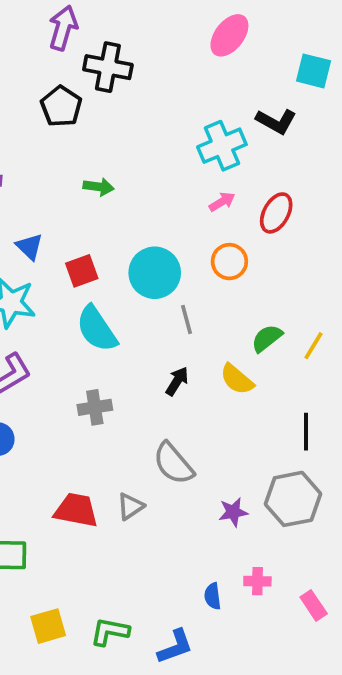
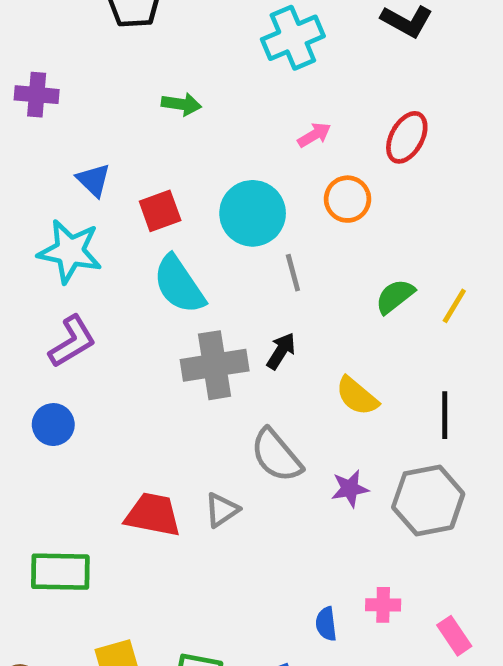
cyan cross: (222, 146) -> (293, 38), moved
pink arrow: (222, 202) -> (314, 135), moved
yellow semicircle: (237, 379) -> (357, 396), moved
gray cross: (95, 407) -> (215, 365), moved, size x1.5
purple star: (233, 512) -> (350, 489), moved

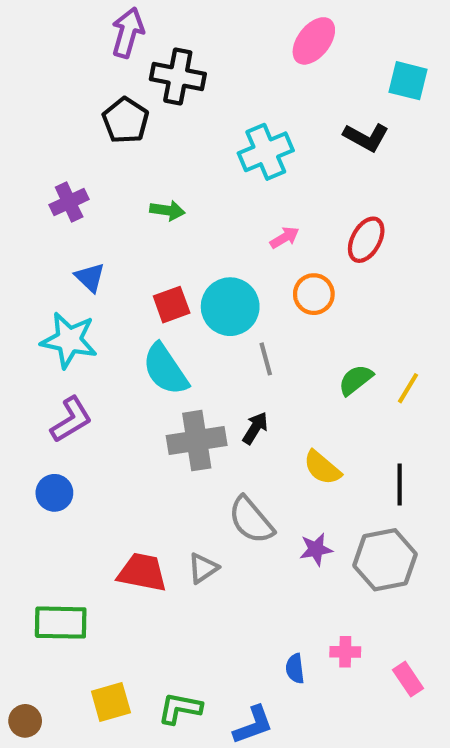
purple cross: (37, 95) -> (69, 202), moved, turned -30
red square: (160, 211) -> (172, 305), moved

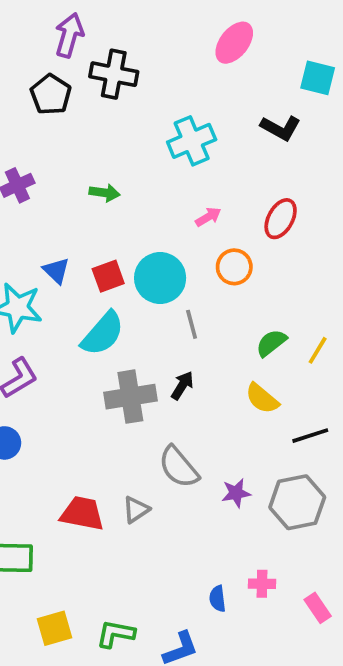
black pentagon: (126, 120) -> (51, 95), moved
blue triangle: (90, 277) -> (56, 271), moved
cyan semicircle: (165, 369) -> (103, 334), turned -105
yellow semicircle: (322, 468) -> (262, 398), moved
black line: (400, 484) -> (310, 436), turned 72

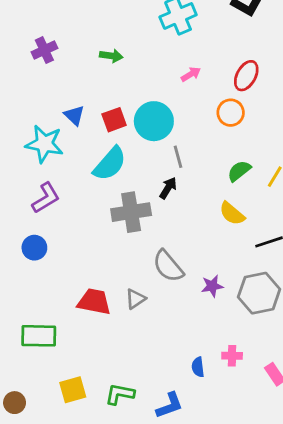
orange circle: (234, 267) -> (231, 113), moved
black arrow: (182, 385) -> (168, 188), moved

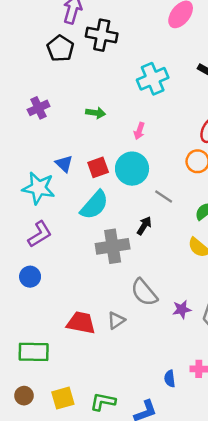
pink arrow: (191, 74) -> (139, 131), moved, turned 140
gray line: (178, 157) -> (164, 197), moved, turned -42
brown circle: (15, 403) -> (24, 396), moved

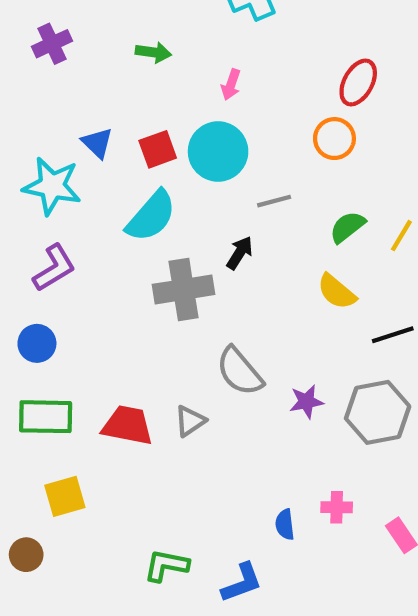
gray line: (164, 197) -> (274, 201), turned -48
green rectangle: (34, 352) -> (46, 417), moved
yellow square: (63, 398) -> (65, 496), moved

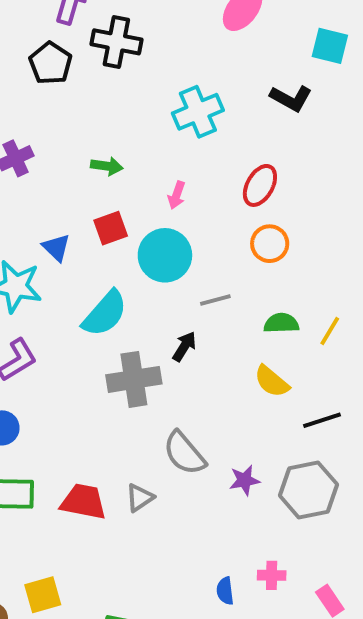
red ellipse: (358, 82) -> (260, 185), moved
red square: (158, 149) -> (111, 228), moved
green semicircle: (347, 227) -> (281, 323), turned 36
yellow square: (65, 496) -> (43, 595), moved

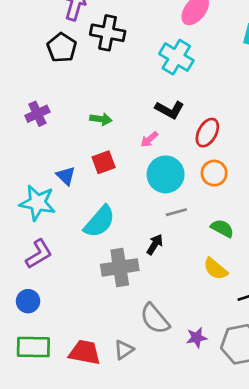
black L-shape: (291, 98) -> (170, 110), moved
cyan cross: (198, 112) -> (176, 57), moved, turned -36
pink arrow: (177, 195) -> (149, 139), turned 30
cyan circle: (165, 255) -> (166, 174), moved
green semicircle: (281, 323) -> (222, 228), turned 30

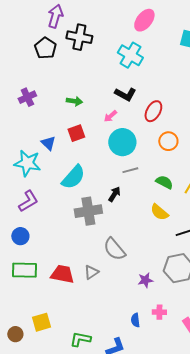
orange circle: (214, 173) -> (168, 141), moved
purple star: (197, 338) -> (145, 280), moved

